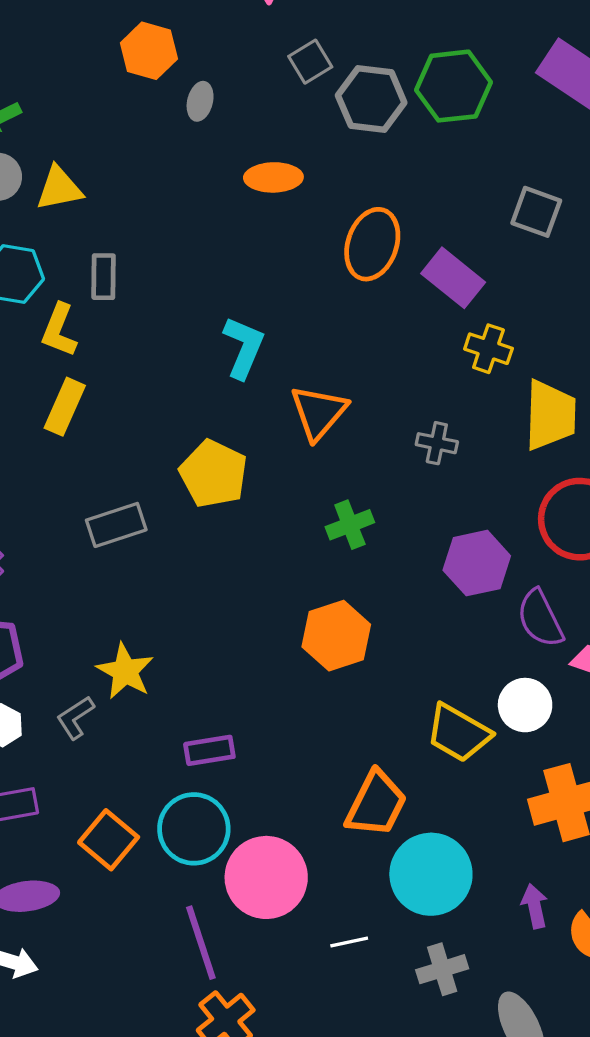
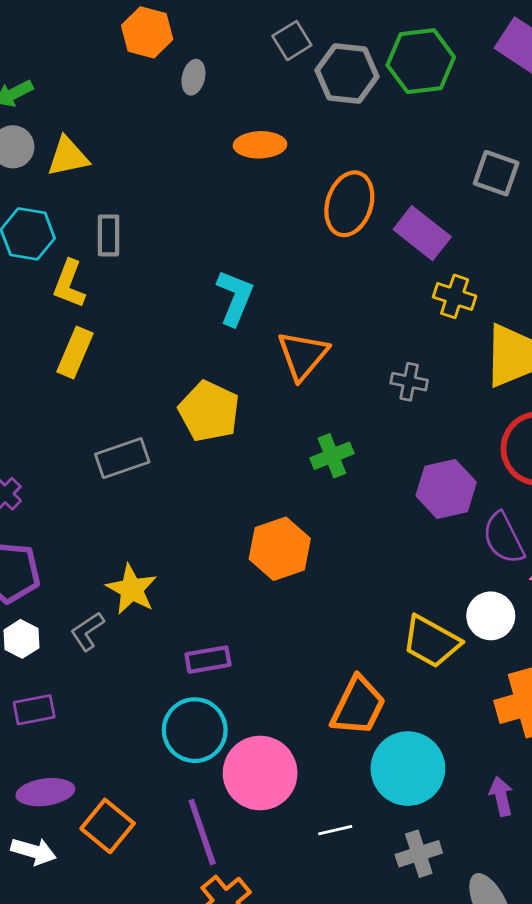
orange hexagon: (336, 636) -> (280, 549), moved
orange square: (109, 840) -> (108, 826), moved

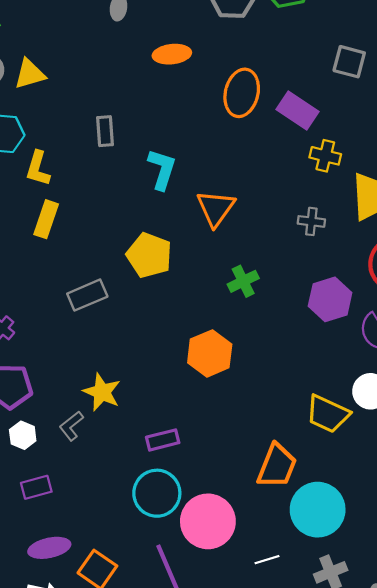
gray rectangle: (108, 235) -> (105, 131), moved
gray cross: (409, 382) -> (311, 221), moved

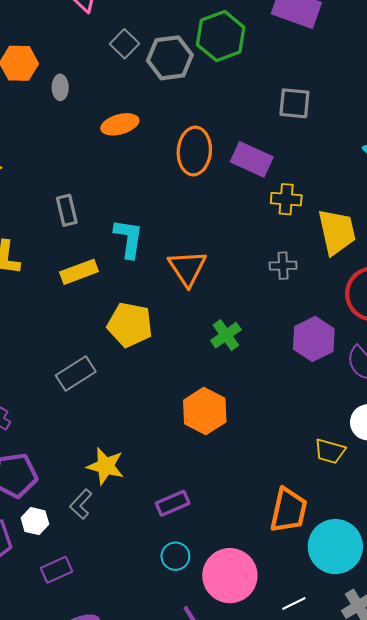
yellow rectangle: (46, 219) -> (79, 272), moved, turned 60
yellow trapezoid: (328, 414) -> (330, 451), size x0.7
cyan circle: (157, 493) -> (175, 556), size x0.6

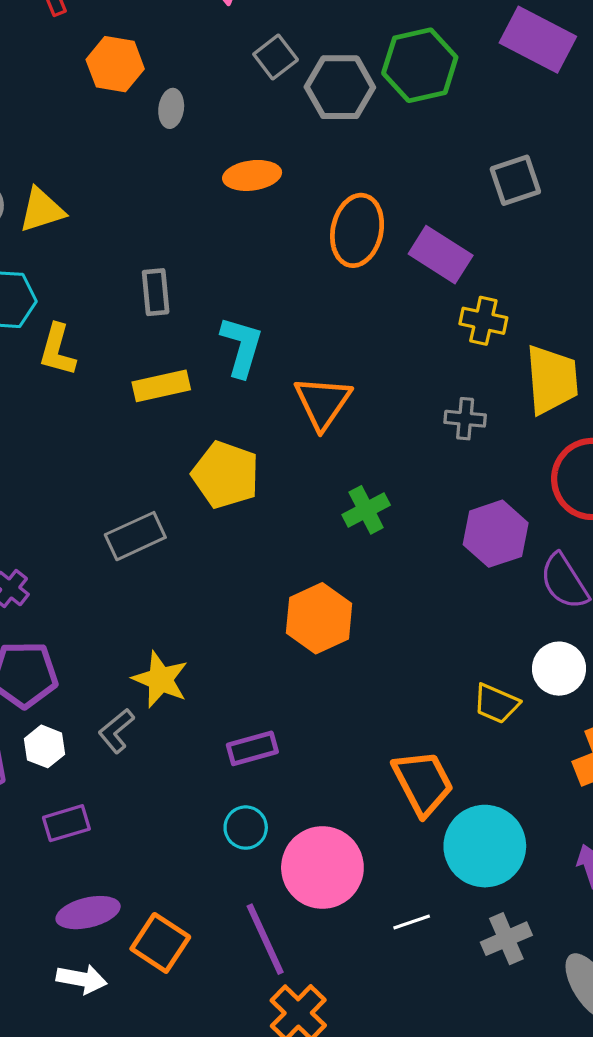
gray square: (294, 103) -> (515, 180), turned -32
orange trapezoid: (289, 510) -> (423, 783), turned -48

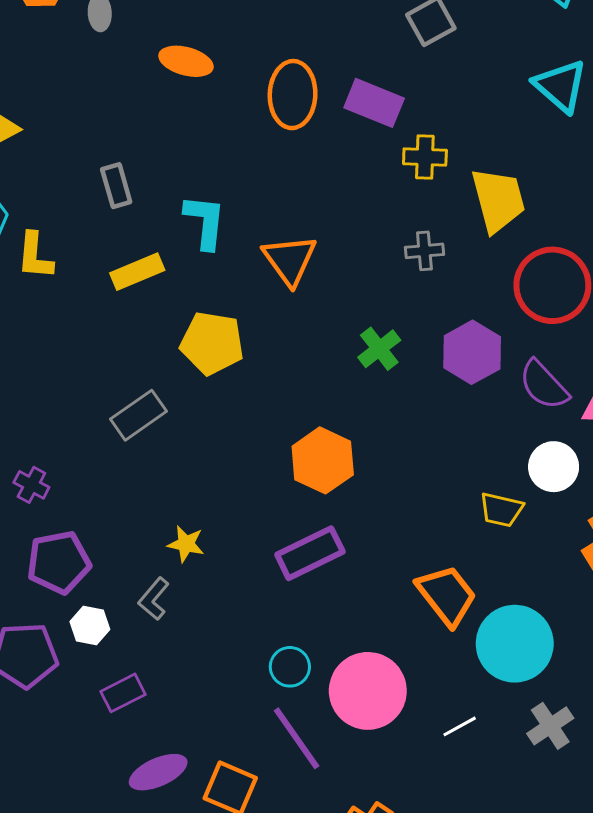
orange ellipse: (252, 175) -> (186, 61), turned 33
green cross: (366, 510) -> (379, 349), moved
yellow star: (160, 679) -> (186, 544), size x0.7
purple rectangle: (252, 748) -> (310, 553), moved, size x1.4
purple line: (265, 939) -> (297, 738), moved

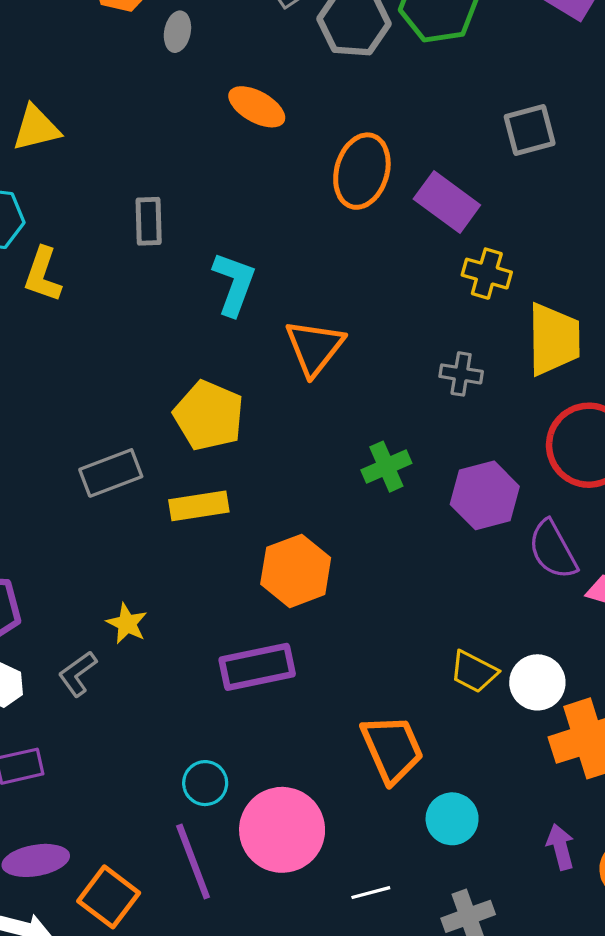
yellow rectangle: (137, 272) -> (199, 506), moved
white circle: (554, 467) -> (537, 682), moved
cyan circle: (515, 644) -> (452, 819), size x0.6

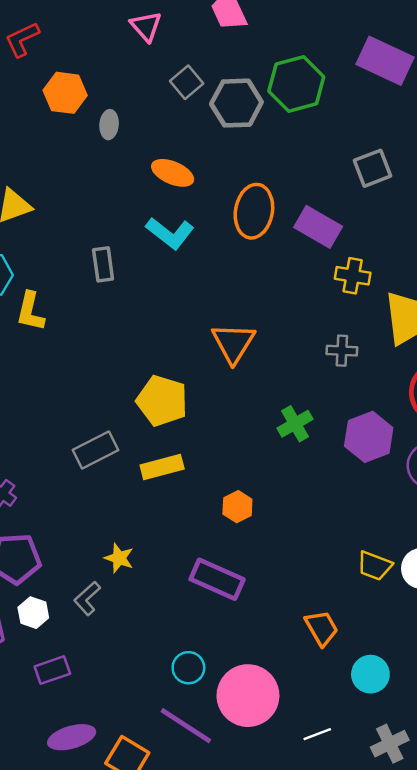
cyan L-shape: (234, 284) -> (170, 233), moved, turned 114
orange hexagon: (296, 571) -> (237, 507), size x0.6
purple rectangle: (257, 667) -> (217, 579), turned 42
orange trapezoid: (392, 749) -> (321, 628), size x0.7
purple line: (193, 862) -> (186, 726), turned -30

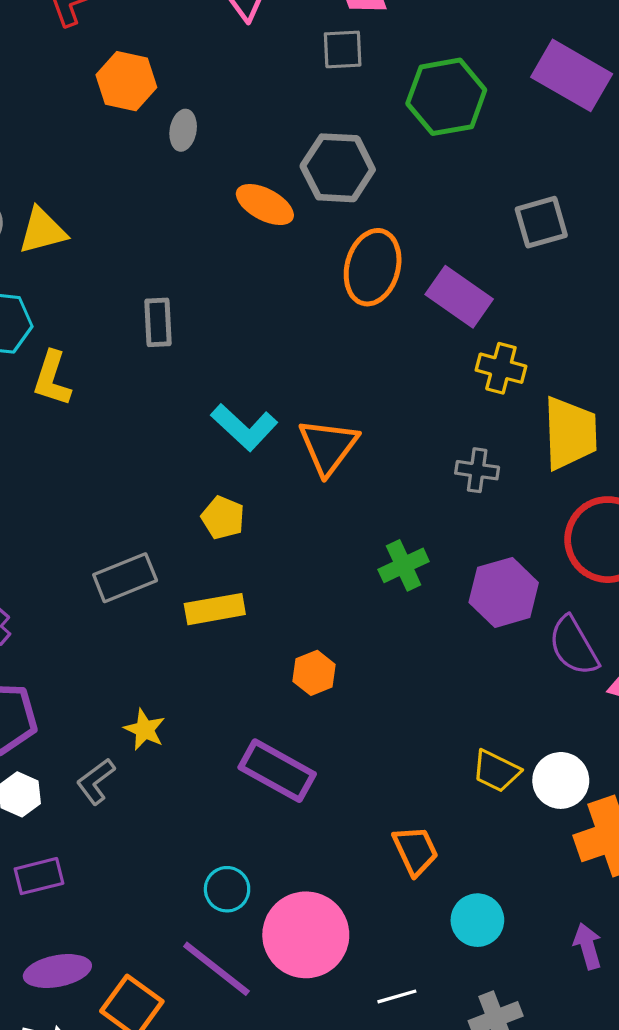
gray square: (187, 82) -> (343, 49), moved, turned 32
gray hexagon: (236, 103) -> (338, 168), moved
cyan L-shape: (170, 233) -> (244, 427), moved
yellow pentagon: (162, 401) -> (223, 518), size x0.6

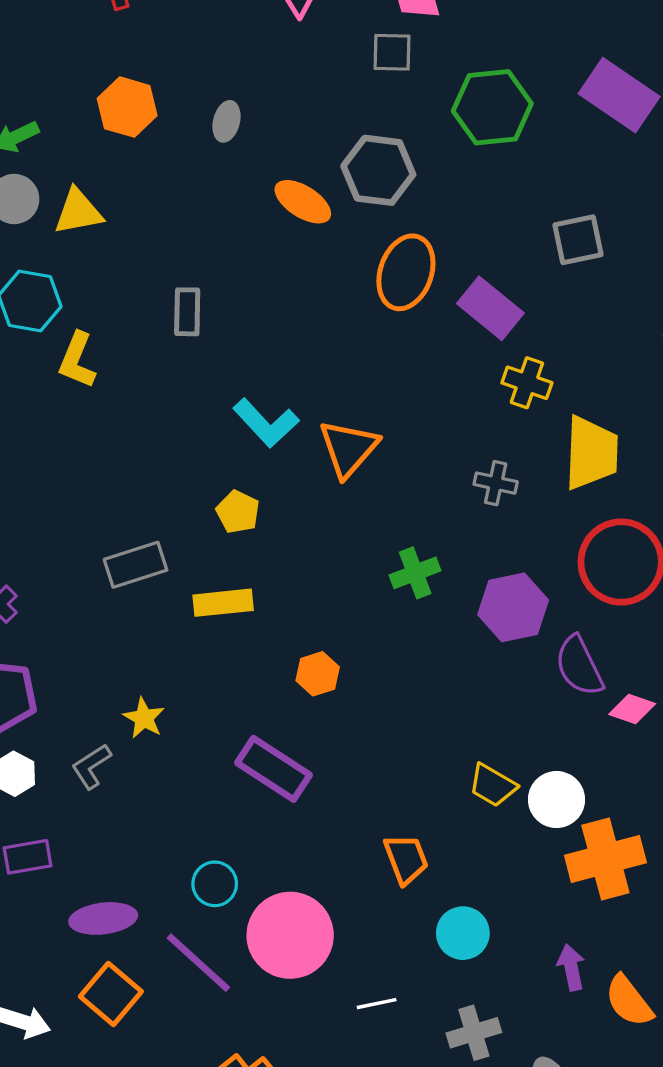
orange hexagon: (126, 81) -> (127, 107), moved
purple ellipse: (57, 971) -> (103, 918), moved

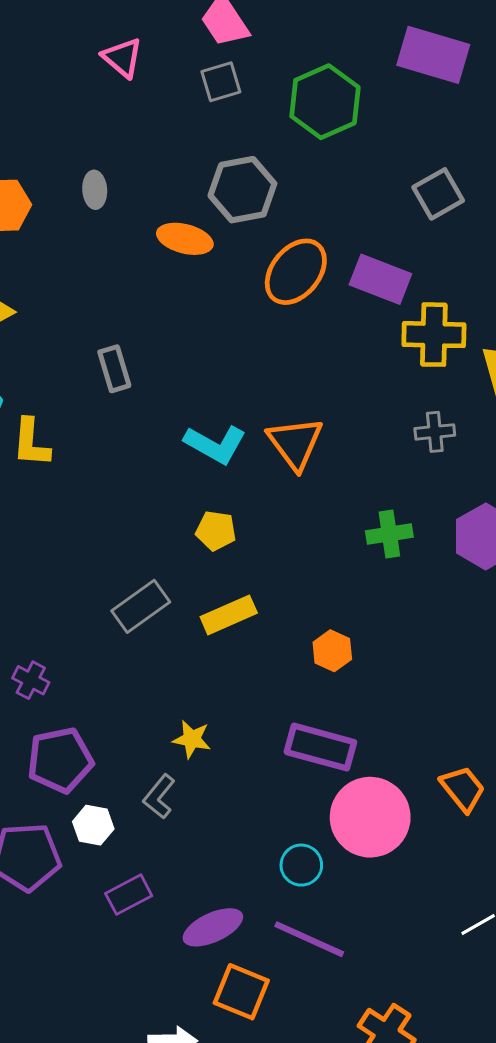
orange ellipse: (406, 272) -> (296, 272), turned 38
yellow cross: (527, 383) -> (434, 335), size x1.4
green cross: (415, 573) -> (389, 534), turned 30
pink circle: (290, 935) -> (370, 817), moved

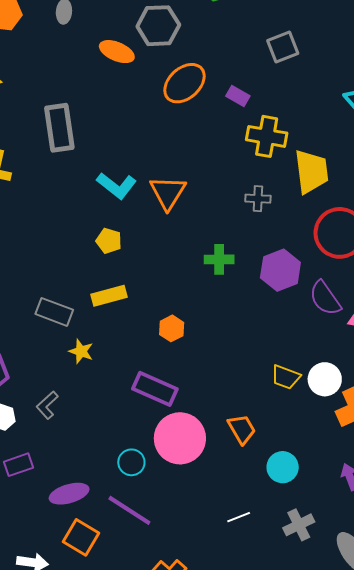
purple rectangle: (380, 279) -> (238, 96), size x0.6
gray rectangle: (114, 369) -> (59, 128), size x1.6
gray rectangle: (141, 606) -> (54, 312), moved, turned 48
yellow star: (192, 739) -> (81, 351), moved

